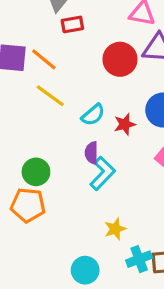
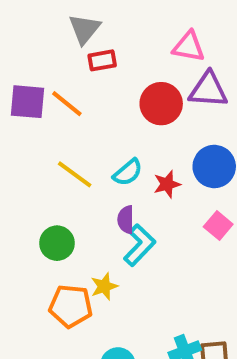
yellow line: (50, 96) -> (75, 174), moved
orange pentagon: (28, 205) -> (71, 306), moved
yellow star: (115, 229) -> (104, 286), moved

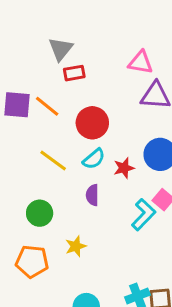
red circle: (161, 104) -> (92, 123), moved
cyan L-shape: (140, 245) -> (144, 215), moved
orange pentagon: (71, 306) -> (32, 261), moved

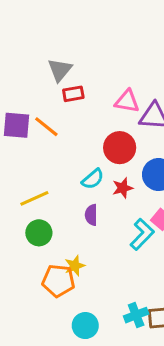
pink triangle: (140, 63) -> (127, 101), moved
red circle: (92, 123) -> (120, 148), moved
yellow line: (53, 160) -> (34, 198), moved, turned -60
orange pentagon: (32, 261) -> (58, 281), moved

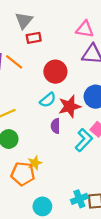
pink triangle: (127, 101) -> (85, 29), moved
red circle: (120, 148) -> (55, 72), moved
red star: (123, 188) -> (70, 106), size x1.5
purple semicircle: (91, 215) -> (55, 126), moved

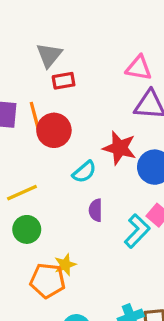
orange line: (14, 62) -> (35, 116), turned 36
red circle: (55, 72) -> (54, 130), moved
red star: (70, 106) -> (120, 148), moved, turned 30

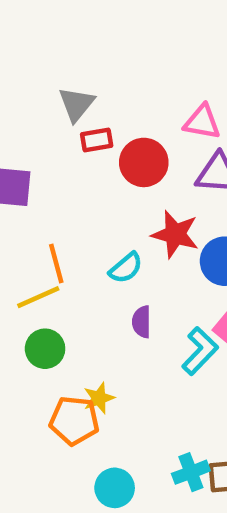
orange line: (35, 116) -> (56, 263), moved
red circle: (54, 130) -> (144, 162), moved

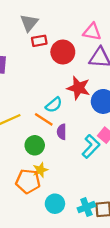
orange line: (56, 263) -> (44, 119), moved, turned -42
green circle: (45, 349) -> (35, 145), moved
cyan circle: (115, 488) -> (55, 204), moved

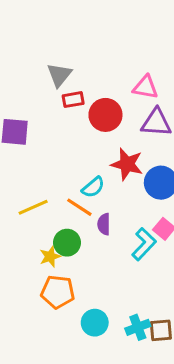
yellow star: (40, 170) -> (50, 256), moved

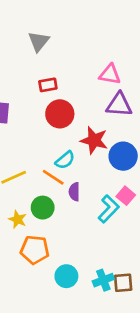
gray triangle: (59, 75) -> (39, 41), moved
red circle: (105, 115) -> (60, 114), moved
yellow star: (50, 256) -> (18, 219), moved, turned -30

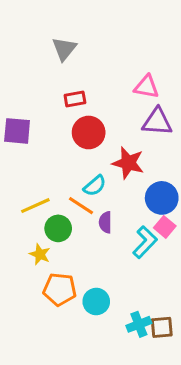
blue circle: (123, 156) -> (162, 198), moved
green circle: (43, 208) -> (58, 228), moved
cyan circle: (66, 276) -> (96, 301), moved

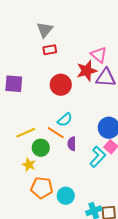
pink triangle: (146, 87) -> (99, 55), turned 30
red rectangle: (75, 99) -> (50, 50), moved
red star: (128, 163) -> (87, 71), moved, turned -30

